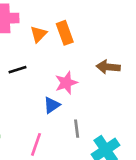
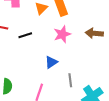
pink star: (66, 83) -> (62, 34), moved

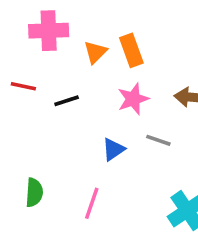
gray line: (70, 80) -> (158, 140), moved, turned -64

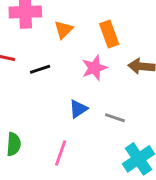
orange rectangle: (131, 50) -> (109, 34), moved
gray line: (158, 140) -> (115, 118), moved

